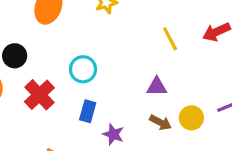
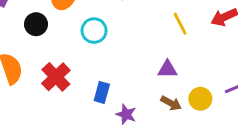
black circle: (15, 56) -> (36, 24), moved
cyan circle: (83, 69) -> (94, 31), moved

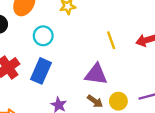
purple triangle: (167, 69) -> (96, 74), size x1.5
blue rectangle: (102, 92) -> (41, 71), moved, size x1.5

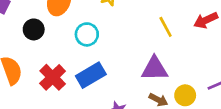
blue rectangle: (41, 71) -> (91, 75), turned 45

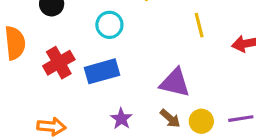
yellow line: (166, 27) -> (199, 25), moved

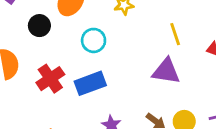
purple triangle: (175, 83) -> (166, 71), moved

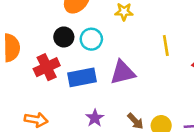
black circle: (39, 26) -> (64, 37), moved
purple triangle: (166, 71) -> (123, 72), moved, turned -32

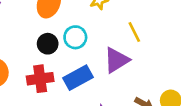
yellow line: (166, 45) -> (134, 32), moved
red cross: (47, 67) -> (40, 79), turned 35

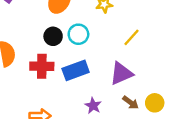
yellow line: (134, 32) -> (131, 37), turned 60
purple triangle: (116, 60) -> (121, 73), moved

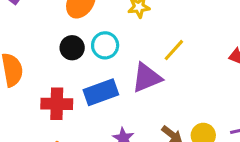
red cross: (42, 66) -> (57, 104), moved
purple triangle: (121, 73) -> (147, 78), moved

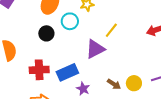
cyan circle: (105, 45) -> (70, 21), moved
blue rectangle: (101, 92) -> (67, 72), moved

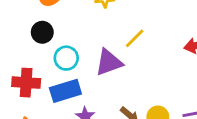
cyan circle: (70, 21) -> (66, 58), moved

